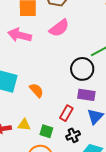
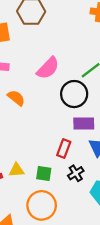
pink semicircle: (59, 28) -> (48, 68), moved
orange semicircle: (36, 90) -> (16, 98), moved

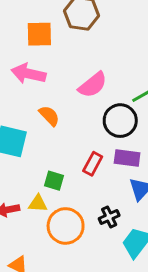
red rectangle: (64, 148) -> (93, 164), moved
green square: (44, 173) -> (54, 181), moved
orange circle: (42, 205) -> (66, 226), moved

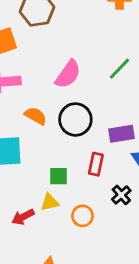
black circle: (120, 121) -> (75, 120), moved
red rectangle: (93, 164) -> (96, 164), moved
orange circle: (66, 226) -> (82, 216), size x0.6

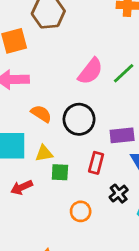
pink semicircle: (68, 74) -> (90, 71), moved
yellow triangle: (50, 202) -> (44, 153), moved
red arrow: (23, 217) -> (22, 187), moved

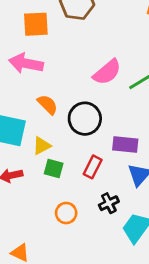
yellow triangle: (44, 153) -> (42, 146), turned -30

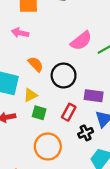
pink arrow: (26, 63) -> (20, 33), size x0.7
black cross: (109, 203) -> (86, 133), moved
orange circle: (66, 213) -> (48, 147), size x1.6

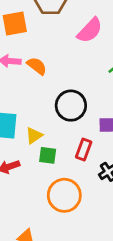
pink semicircle: (81, 41) -> (90, 30), moved
orange semicircle: (36, 64) -> (37, 66), moved

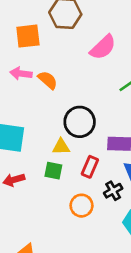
yellow triangle: (34, 136) -> (61, 147), moved, turned 30
orange circle: (64, 195) -> (82, 206), moved, size x0.7

